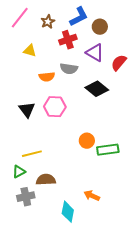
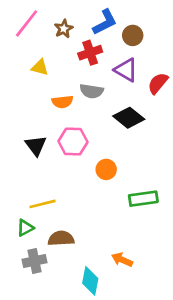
orange circle: (87, 141) -> (106, 169), moved

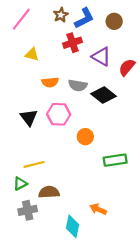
brown star: (64, 29) -> (61, 15), moved
brown circle: (133, 35) -> (114, 21), moved
gray semicircle: (92, 91) -> (78, 85), moved

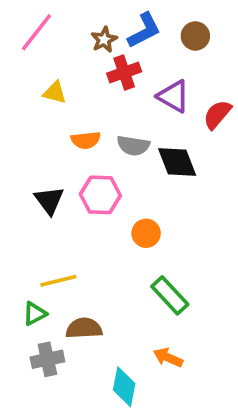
brown star: (61, 15) -> (104, 40), moved
black diamond: (103, 95) -> (177, 162), turned 30
green rectangle: (115, 160) -> (170, 295), moved, turned 55

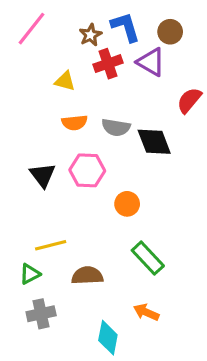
blue L-shape: (144, 30) -> (126, 27), turned -80
yellow triangle: (55, 93) -> (65, 81), moved
purple triangle: (173, 96) -> (151, 62), moved
brown semicircle: (84, 328) -> (87, 276), moved

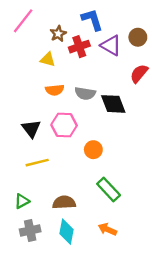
brown circle: (170, 32) -> (138, 37), moved
brown star: (90, 35) -> (58, 34), moved
yellow line: (51, 245) -> (37, 163), moved
cyan diamond: (108, 338) -> (66, 232), moved

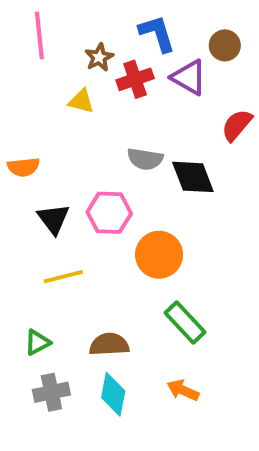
pink line: (23, 21) -> (39, 35), turned -44
brown circle: (138, 37) -> (225, 45), moved
orange semicircle: (55, 90) -> (23, 167), moved
orange circle: (93, 150) -> (159, 255), size x1.5

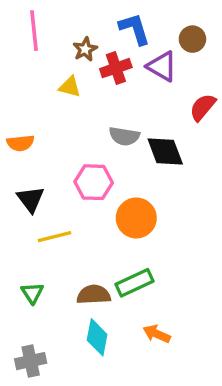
black triangle: (53, 219) -> (31, 199), moved
green rectangle: (185, 322) -> (135, 283), moved, turned -72
green triangle: (37, 342) -> (32, 293), turned -35
gray cross: (51, 392) -> (31, 361), moved

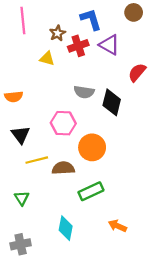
brown circle: (192, 39) -> (134, 12), moved
black diamond: (165, 152) -> (112, 102), turned 35
brown semicircle: (94, 295) -> (63, 168), moved
orange arrow: (157, 334) -> (117, 226), moved

